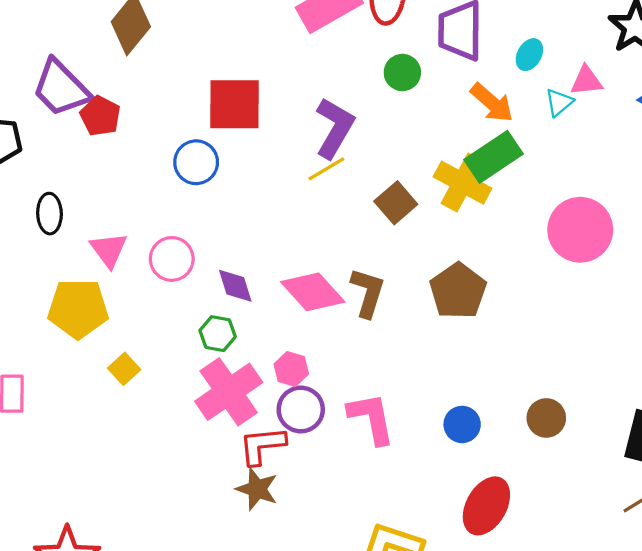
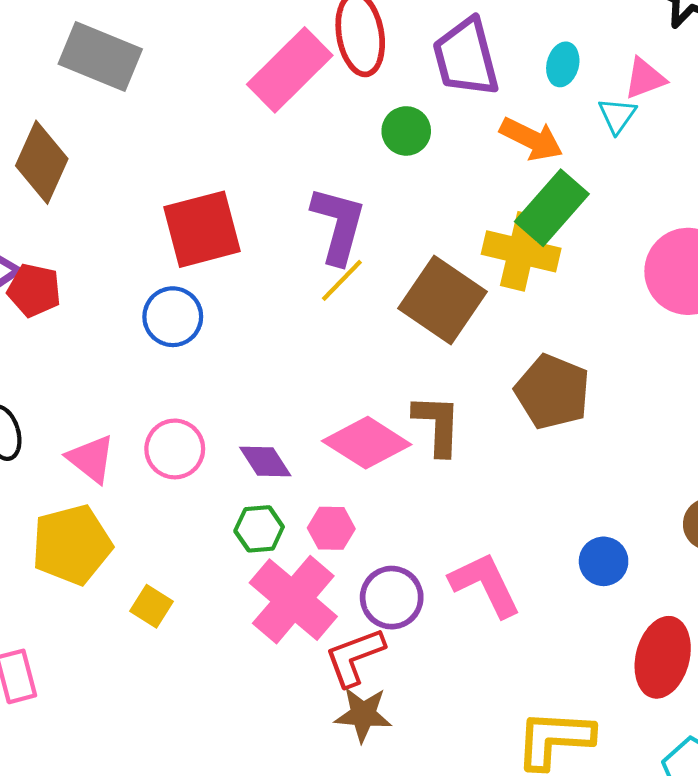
brown square: (396, 203) -> (442, 300), size x1.5
pink hexagon: (291, 369) -> (331, 528), moved

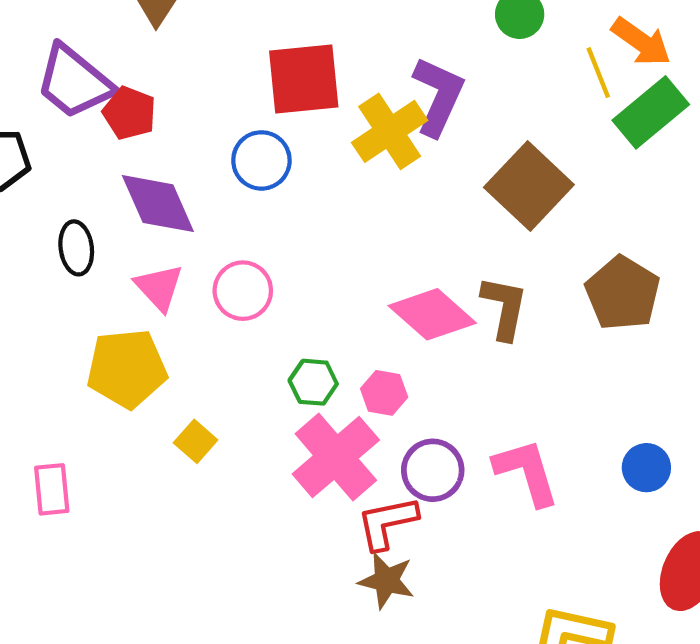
yellow cross: (521, 251) -> (390, 131), moved, turned 34
yellow line: (342, 280) -> (598, 73), moved, turned -75
purple diamond: (265, 461) -> (158, 204), moved, size x1.5

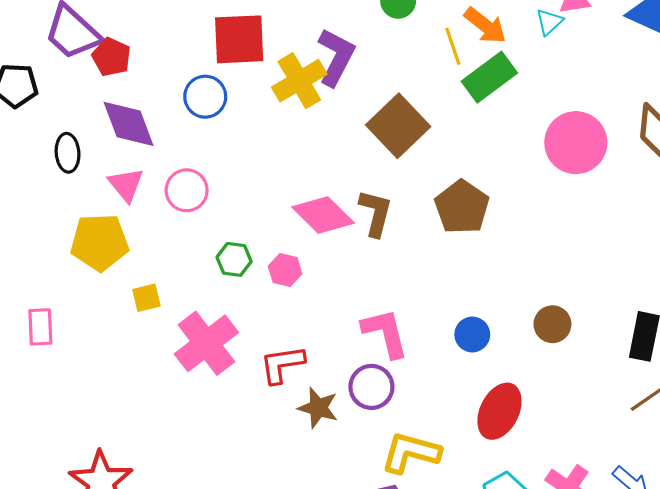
yellow square: (196, 441) -> (146, 298), turned 32
pink cross: (336, 457) -> (206, 343), moved
purple circle: (433, 470) -> (371, 387), moved
brown star: (386, 581) -> (318, 408), moved

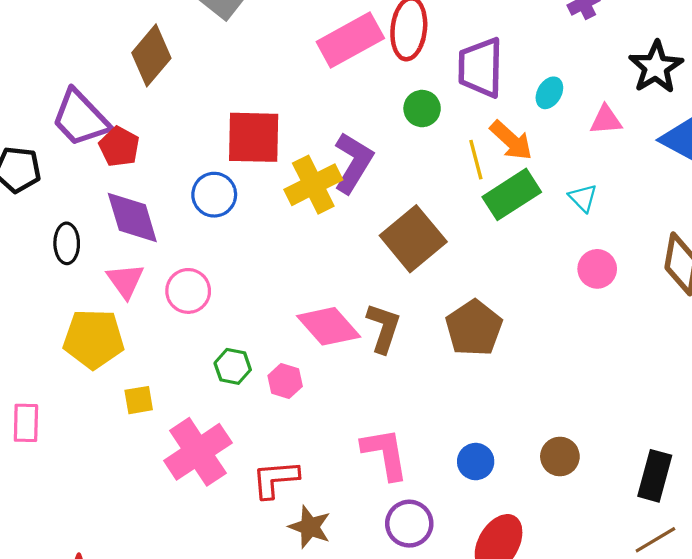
cyan triangle: (549, 22) -> (583, 198), moved, turned -36
pink circle: (576, 143) -> (597, 269), size x0.6
purple circle: (371, 387) -> (409, 524), moved

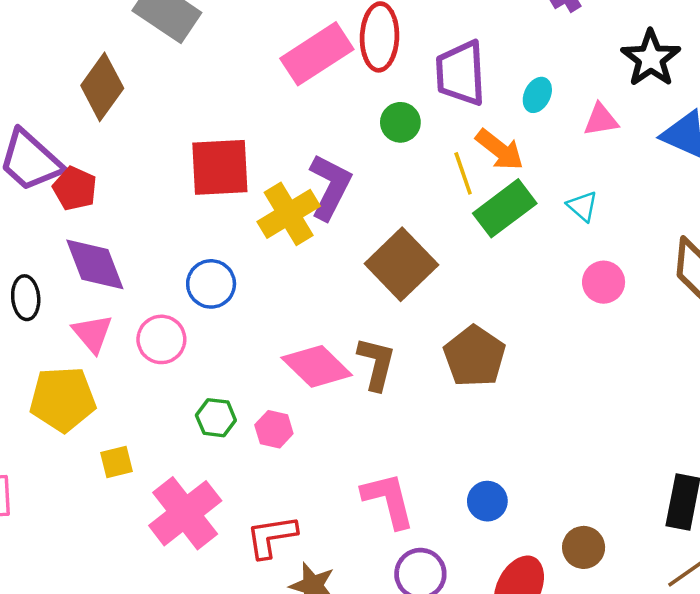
blue circle: (214, 195) -> (211, 284), moved
brown circle: (560, 456) -> (584, 547), moved

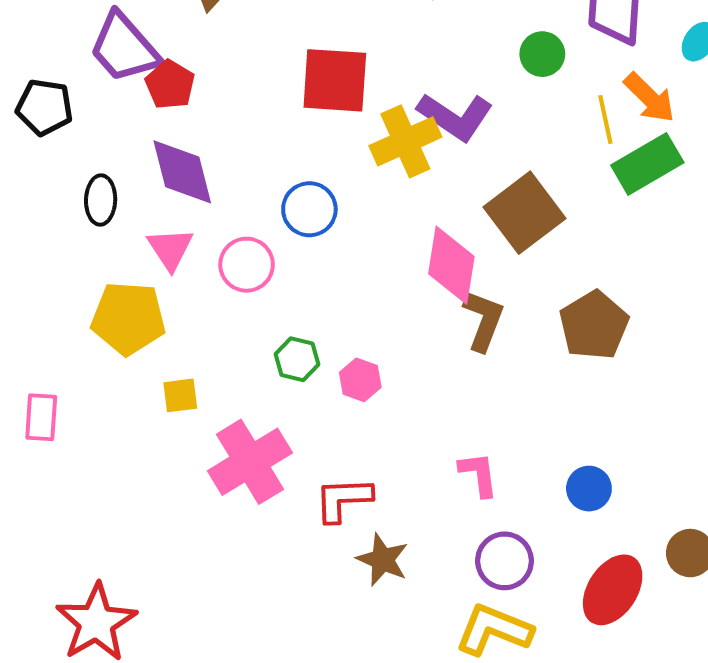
purple L-shape: (330, 187) -> (455, 117), turned 90
pink diamond: (317, 366) -> (451, 265), moved, turned 48
pink L-shape: (388, 500) -> (479, 474), size x0.7

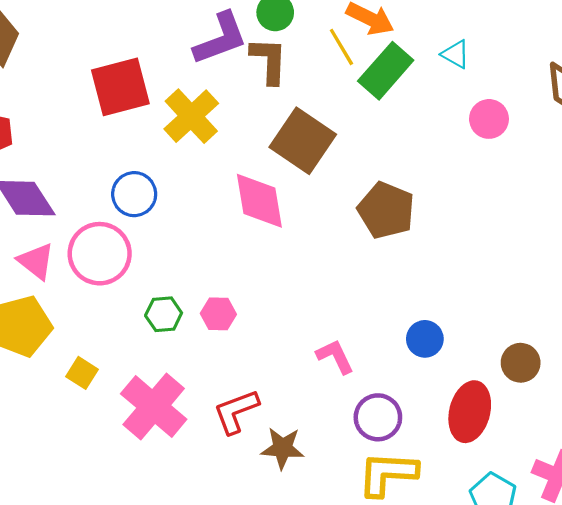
purple L-shape: (455, 117) -> (220, 39), moved, turned -36
pink circle: (247, 265) -> (100, 254), size x1.4
brown L-shape: (483, 320) -> (269, 60), moved
yellow square: (180, 395) -> (82, 373), turned -32

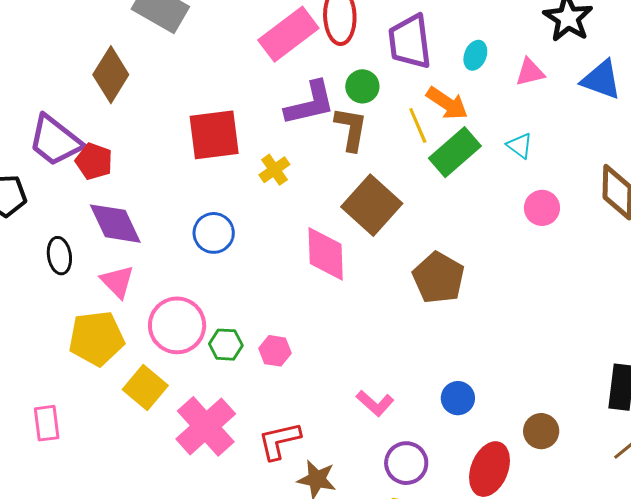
yellow cross: (191, 116) -> (274, 170), size x0.6
pink circle: (100, 254) -> (177, 325), moved
pink L-shape: (335, 356) -> (375, 403), turned 150
yellow square: (82, 373) -> (145, 388), size x1.5

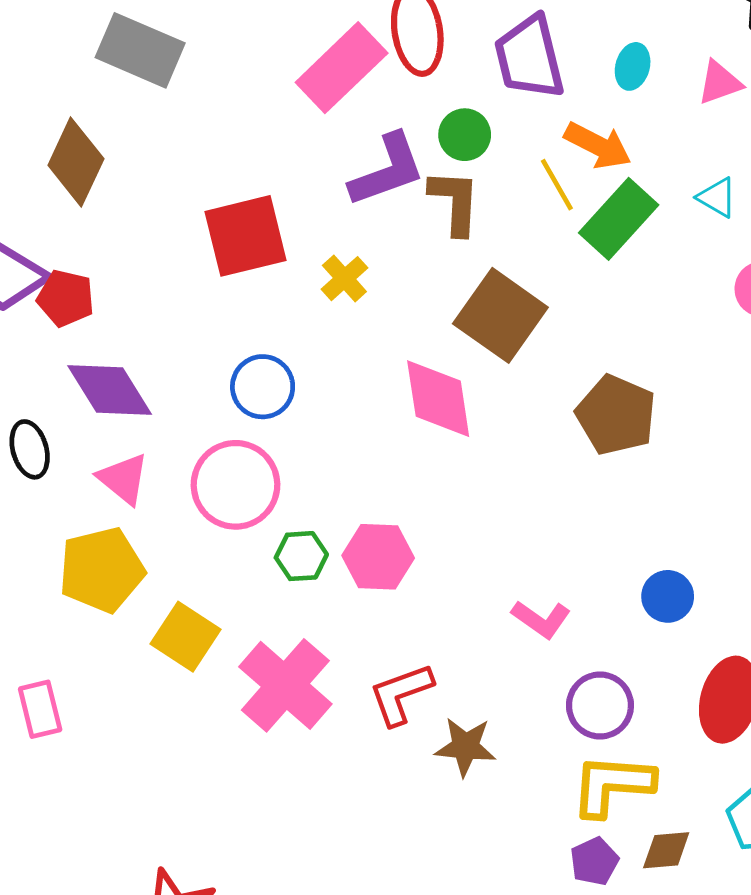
pink circle: (177, 325) -> (235, 485), moved
pink hexagon: (275, 351) -> (378, 557), size x1.4

